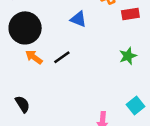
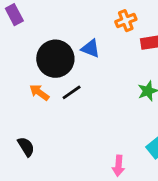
black circle: (25, 28) -> (55, 59), moved

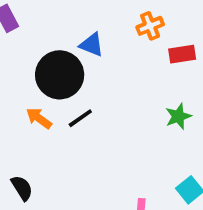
blue triangle: (91, 48) -> (92, 45), moved

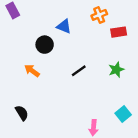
black circle: (60, 75) -> (45, 45), size x0.6
black line: (80, 118) -> (79, 71), moved

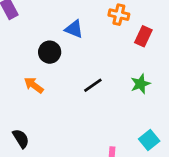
orange cross: (99, 15) -> (119, 15), turned 35
red rectangle: (119, 32) -> (143, 36), turned -56

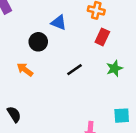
red rectangle: (143, 36) -> (102, 37), moved
cyan square: (149, 140) -> (122, 116), turned 35

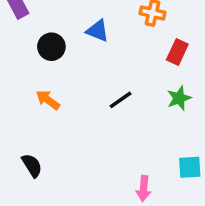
red rectangle: (102, 37) -> (177, 52), moved
black circle: (38, 42) -> (51, 47), moved

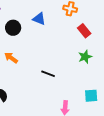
red rectangle: (177, 52) -> (84, 31), turned -64
black line: (121, 100) -> (48, 74), moved, turned 56

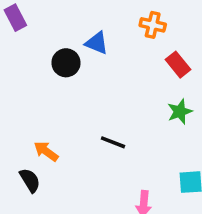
black circle: (13, 28) -> (66, 63), moved
orange arrow: (11, 58) -> (46, 151), moved

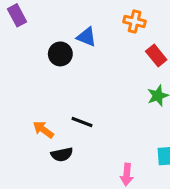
black line: (113, 142) -> (82, 122), moved
black semicircle: (30, 180) -> (62, 154), moved, turned 110

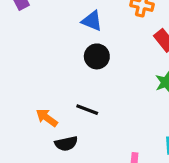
black circle: (60, 54) -> (97, 56), moved

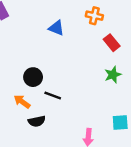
black circle: (97, 56) -> (33, 77), moved

